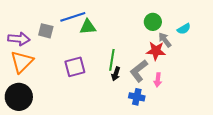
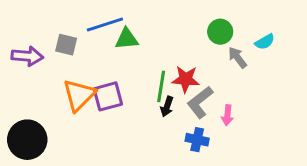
red star: (156, 51) -> (186, 79), moved
orange triangle: (22, 62) -> (79, 95), moved

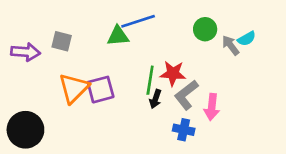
blue line: (105, 24) -> (138, 21), moved
gray arrow: (237, 58) -> (231, 45), moved
pink arrow: (227, 115) -> (212, 107), size x1.4

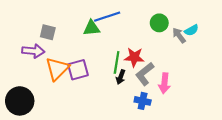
purple arrow: (25, 52) -> (33, 51), moved

